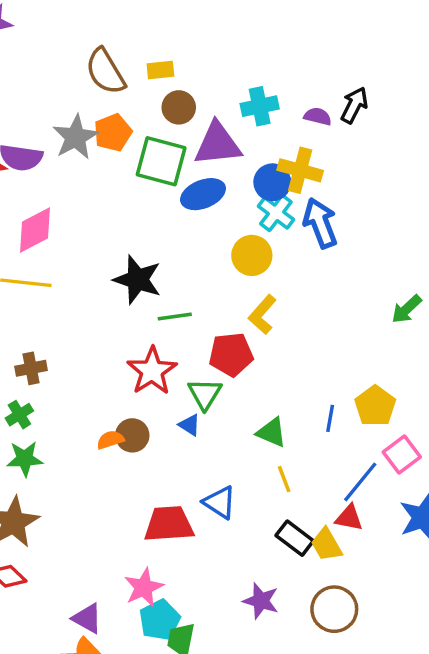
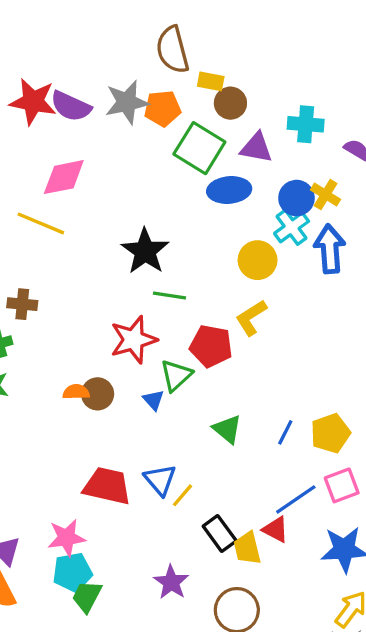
yellow rectangle: (160, 70) -> (211, 81), moved
purple triangle: (218, 144) -> (256, 148), size x0.7
yellow cross: (300, 170) -> (326, 195), size x0.7
yellow line: (284, 479) -> (183, 495), moved, turned 45

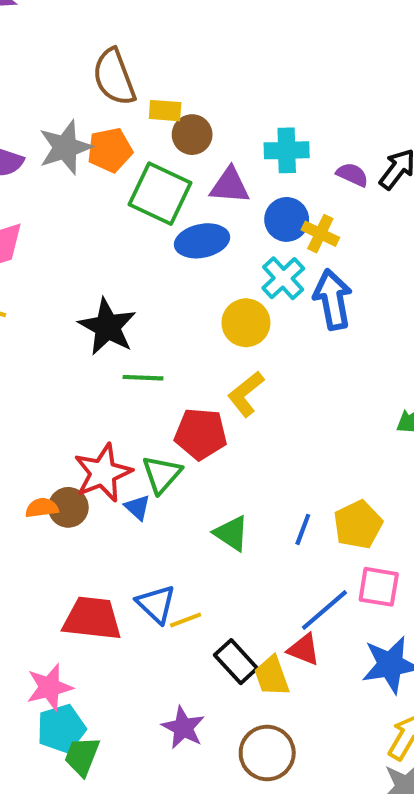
blue circle: (296, 198) -> (287, 219), moved
red star: (134, 340) -> (103, 473), moved
pink square: (342, 485) -> (379, 587), turned 36
yellow line: (183, 495) -> (186, 620), turned 35

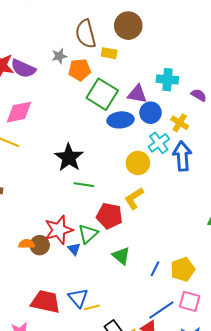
brown circle: (192, 135) -> (128, 26), moved, size x1.4
gray star: (65, 147) -> (59, 56), moved, size x0.6
blue circle: (287, 219) -> (151, 113), moved
green triangle: (231, 533) -> (121, 256), moved

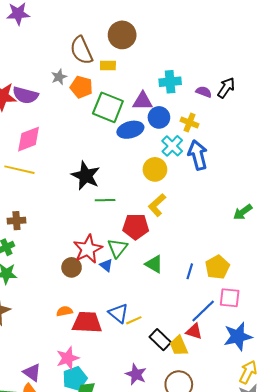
orange pentagon: (80, 70) -> (81, 87), turned 30
orange semicircle: (26, 244) -> (64, 311), moved

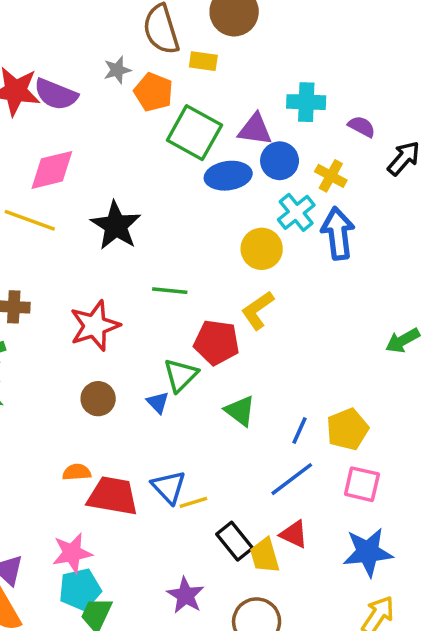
black arrow: (226, 88) -> (404, 158), moved
black star: (86, 176) -> (116, 226), moved
red star: (88, 249) -> (95, 326), moved
blue line: (203, 311) -> (292, 479), moved

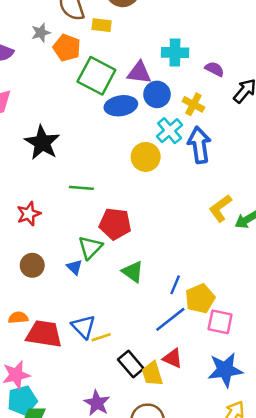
yellow L-shape: (258, 310) -> (220, 208), moved
red star: (95, 326) -> (29, 214), size x0.7
yellow pentagon: (347, 429) -> (200, 299), moved

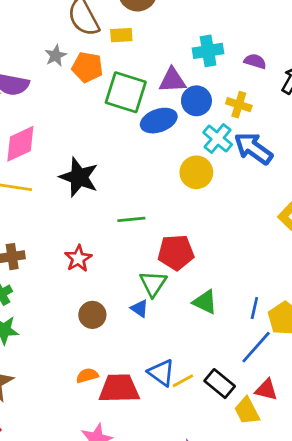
blue arrow: (199, 145) -> (253, 148), turned -36
black rectangle: (131, 364) -> (220, 384), moved

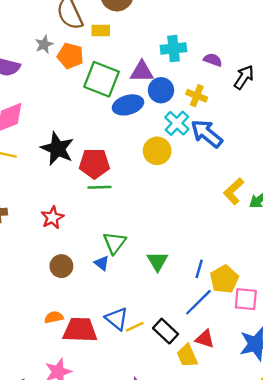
red pentagon: (176, 252) -> (94, 164), moved
green triangle: (205, 302) -> (157, 261), turned 30

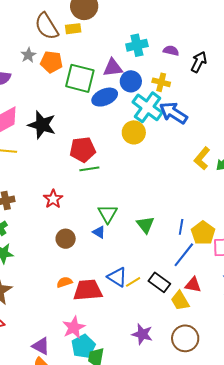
yellow rectangle: (101, 31) -> (73, 29), moved
cyan cross: (177, 123) -> (147, 107), size x1.4
black star: (57, 149) -> (42, 125), moved

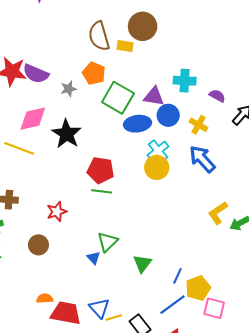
gray star: (28, 55) -> (69, 89), moved
cyan cross: (147, 107) -> (158, 151), moved, size x0.7
brown circle: (66, 239) -> (38, 245), moved

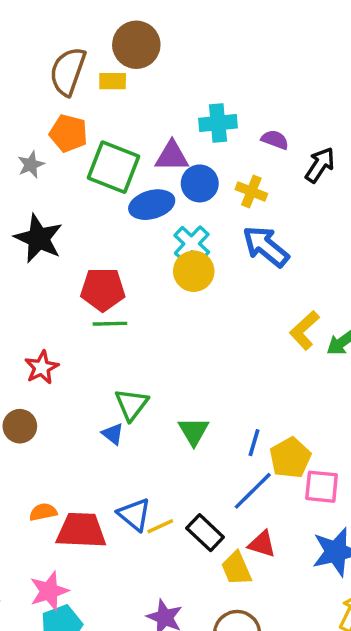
brown semicircle: (99, 36) -> (68, 71), turned 44

